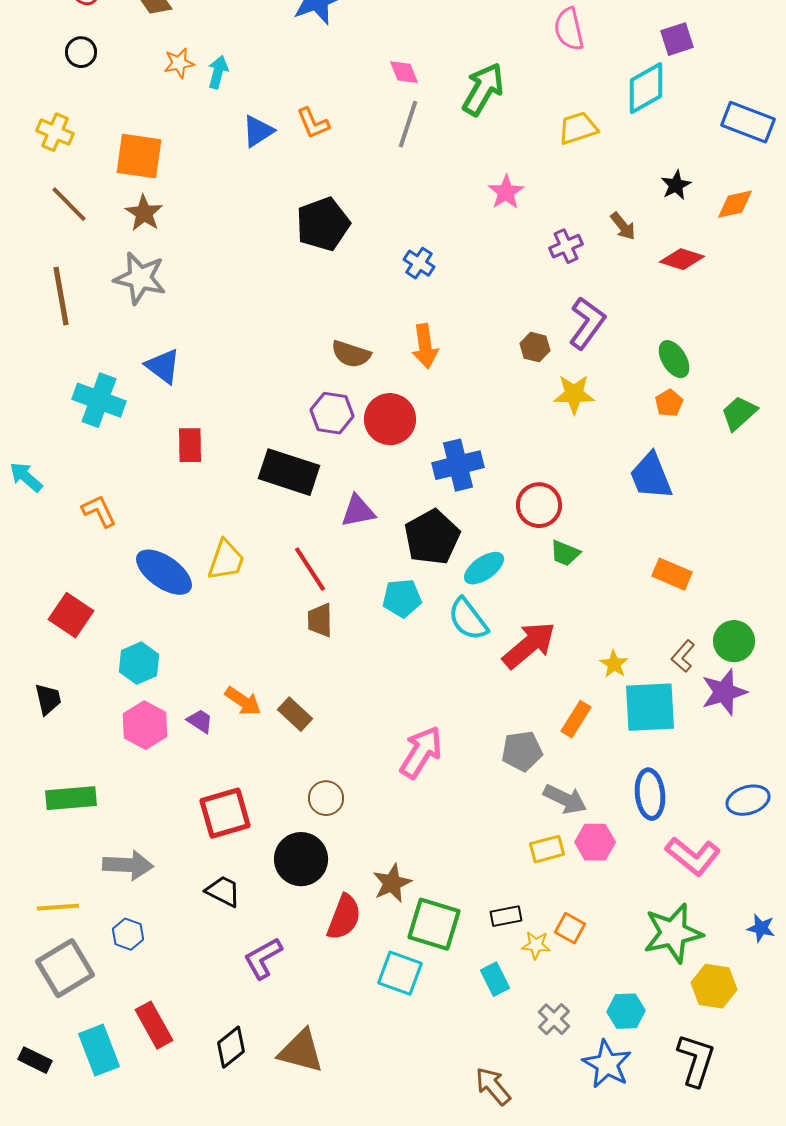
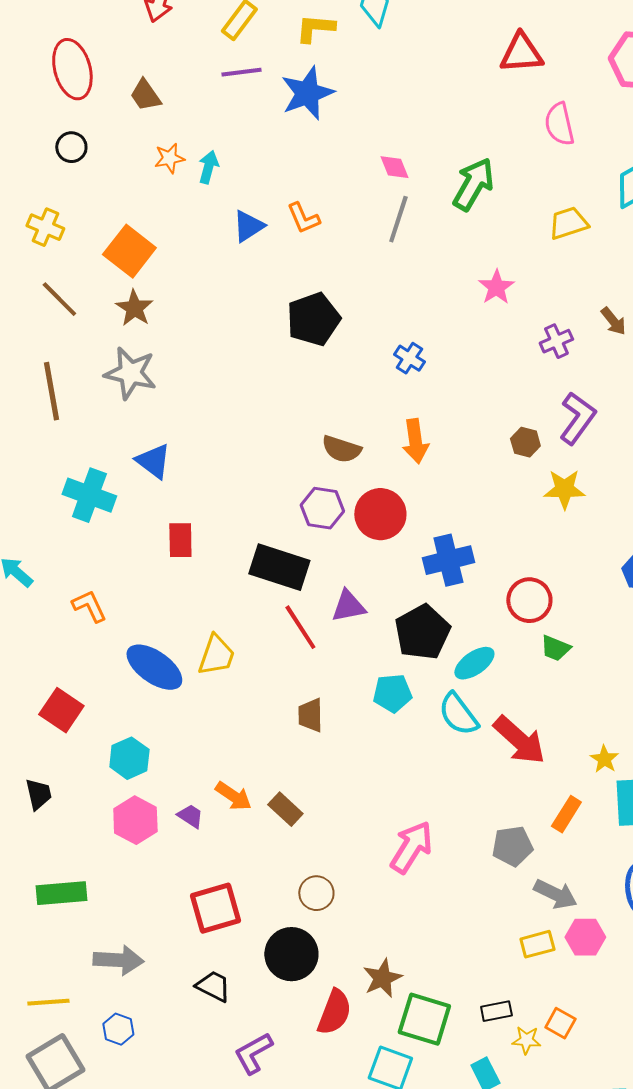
orange square: (139, 156) -> (129, 251), turned 30
red line: (310, 569) -> (300, 627), moved
red arrow: (529, 645) -> (519, 740), turned 82

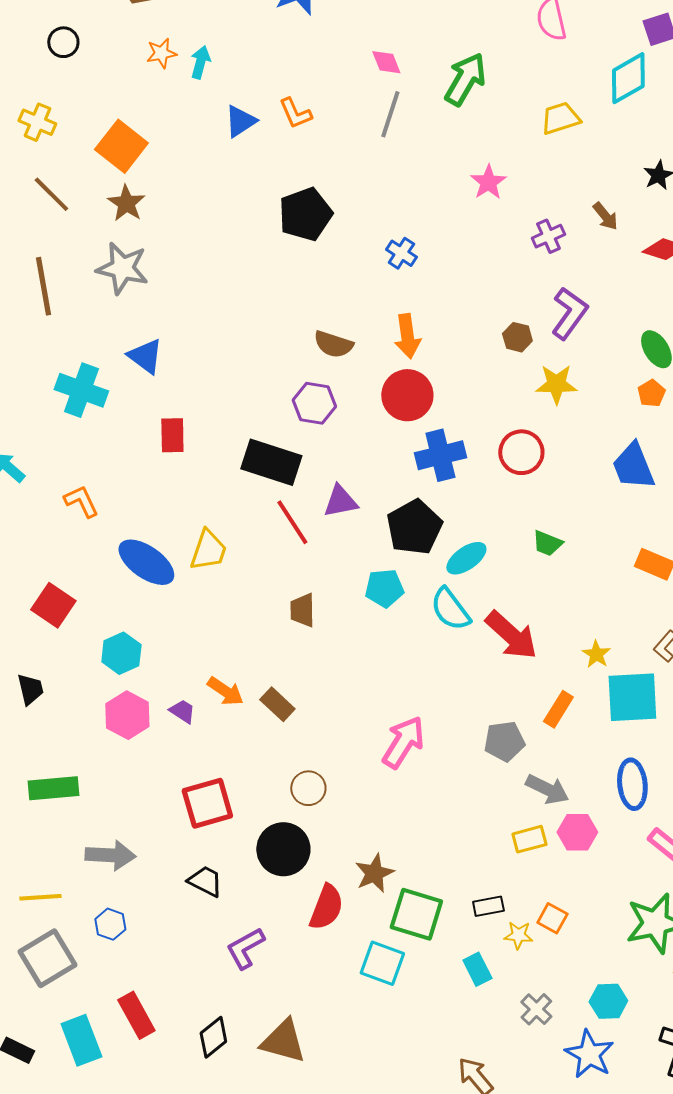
red circle: (380, 514) -> (407, 395), moved
red circle: (529, 600) -> (521, 452), moved

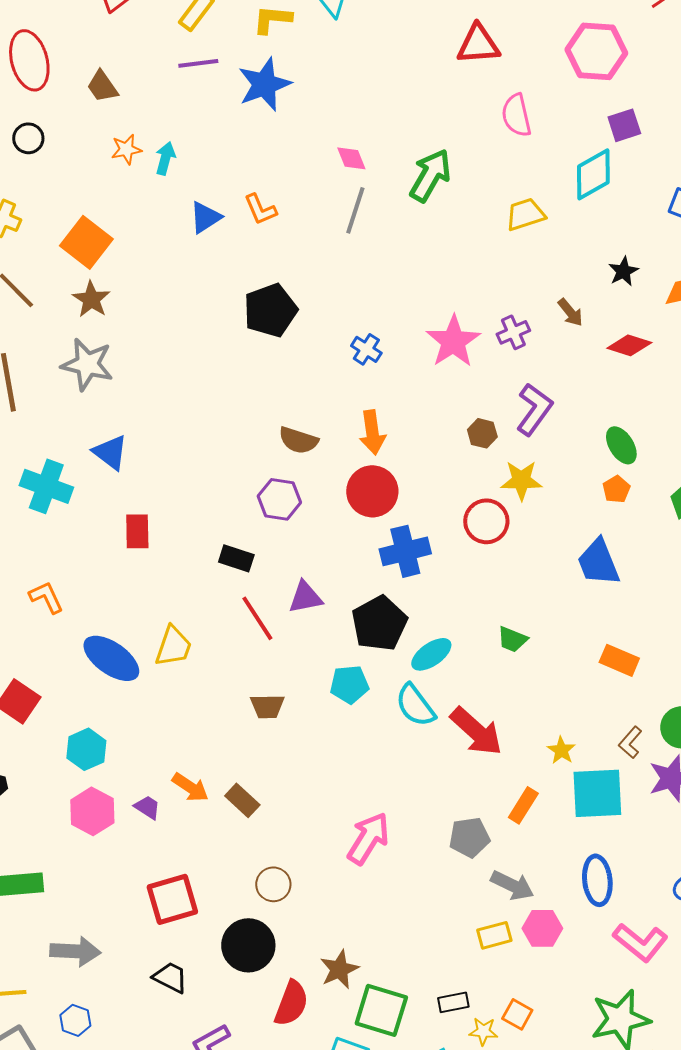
pink star: (488, 182) -> (453, 341), moved, size x1.5
red circle: (521, 452) -> (486, 521), moved
black rectangle: (271, 462) -> (236, 558), size x0.6
brown trapezoid: (302, 610) -> (267, 706), turned -90

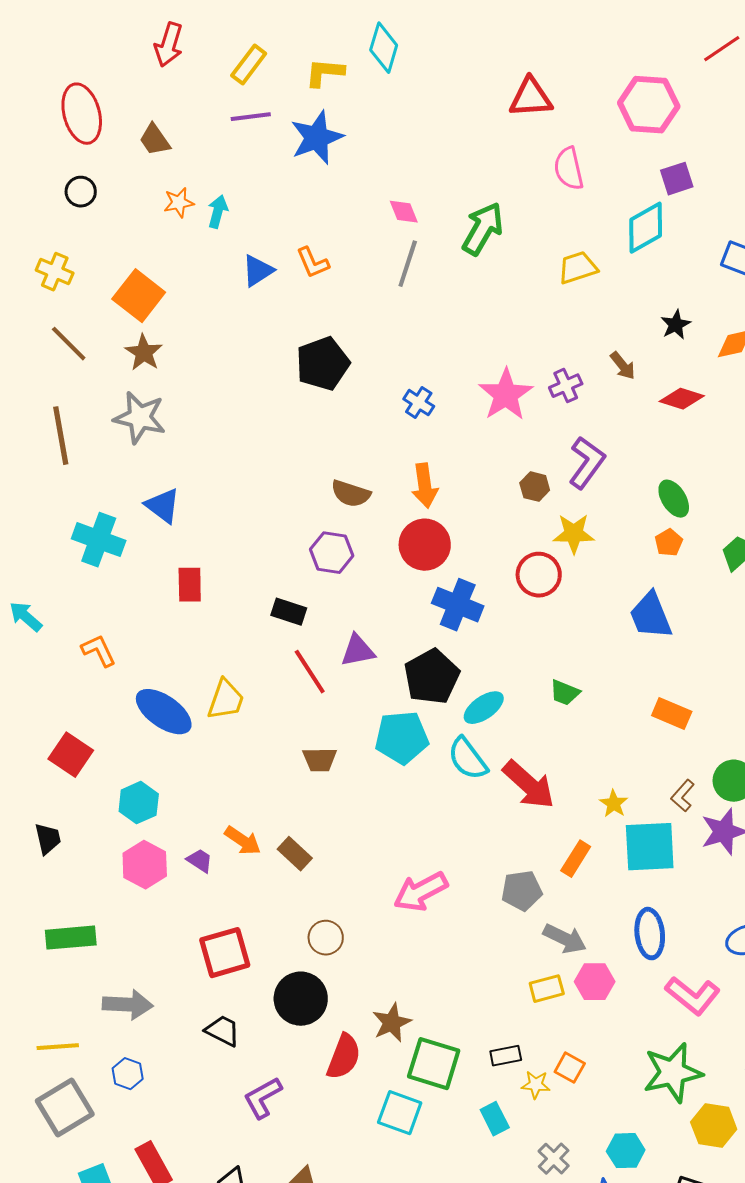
blue cross: (405, 551) -> (458, 605), turned 36
cyan pentagon: (349, 684) -> (402, 738), size x1.4
pink arrow: (368, 838) -> (421, 892), turned -150

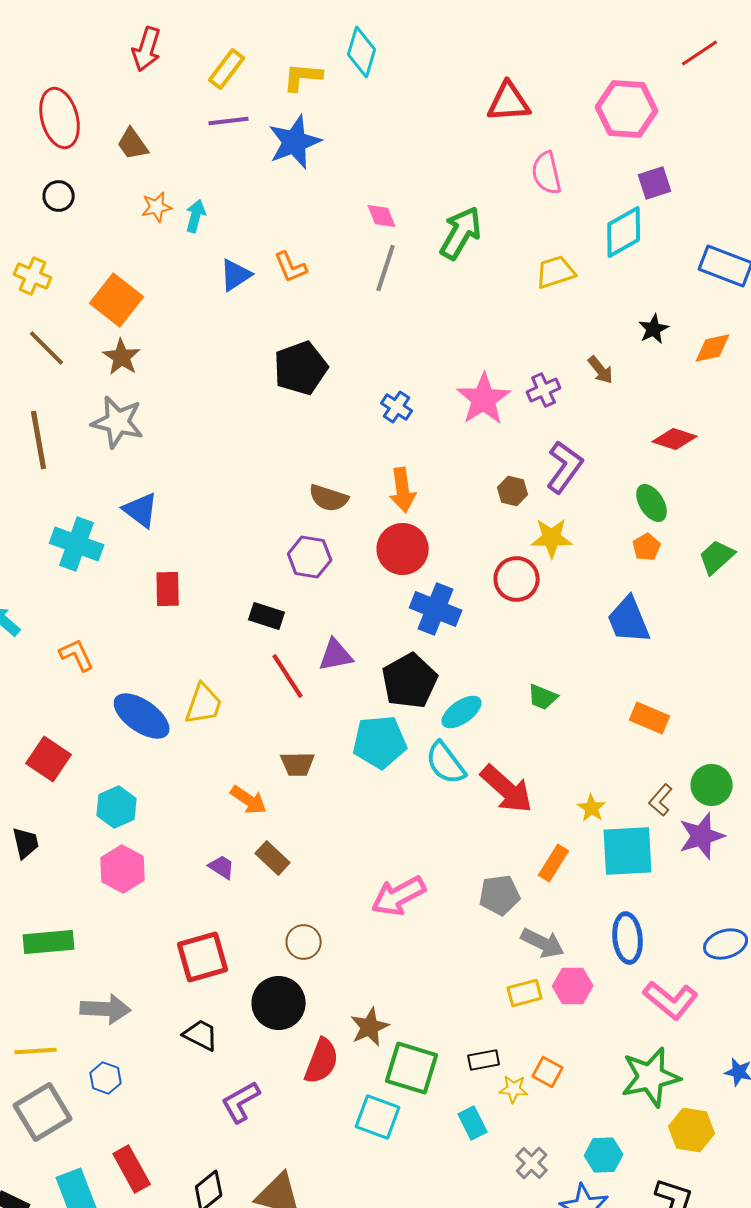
red diamond: (682, 399) -> (675, 439), moved
orange arrow: (243, 841) -> (249, 800), moved
purple trapezoid: (200, 861) -> (222, 867), moved

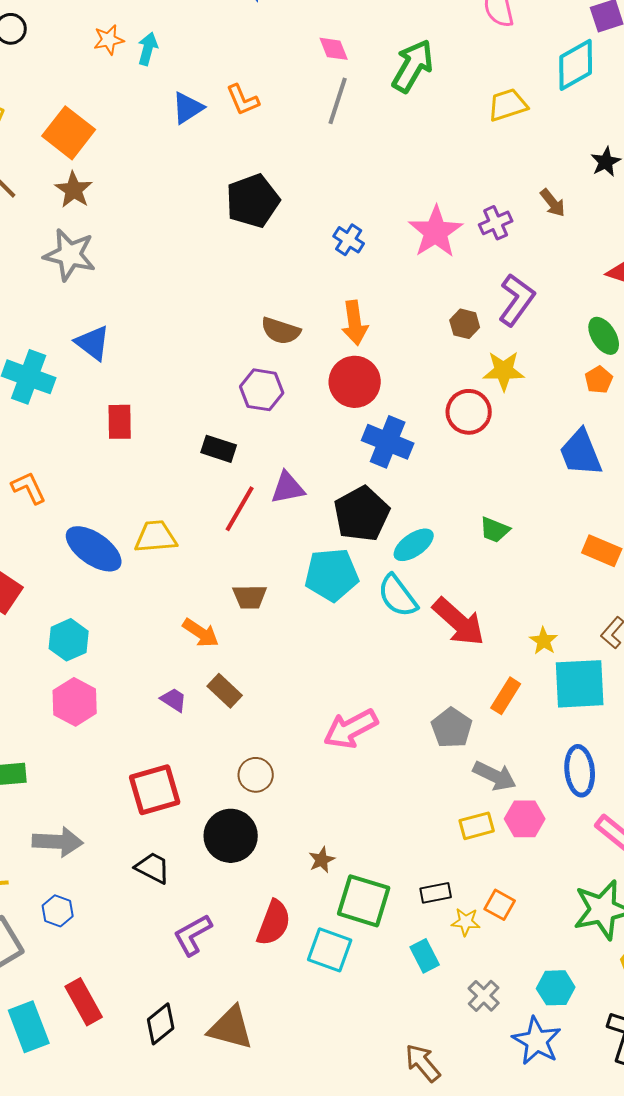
red line: (288, 676) -> (240, 509), turned 63
yellow trapezoid: (204, 704) -> (156, 537), turned -114
gray pentagon: (500, 895) -> (452, 728), turned -30
brown star: (370, 1027) -> (322, 860), size x0.7
red semicircle: (322, 1061) -> (274, 923), moved

